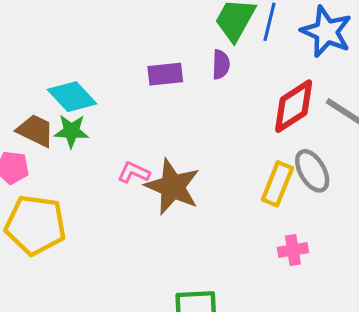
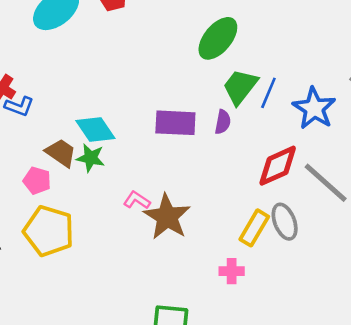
purple rectangle: (165, 74) -> (175, 123), size x1.4
pink cross: (293, 250) -> (232, 271), moved

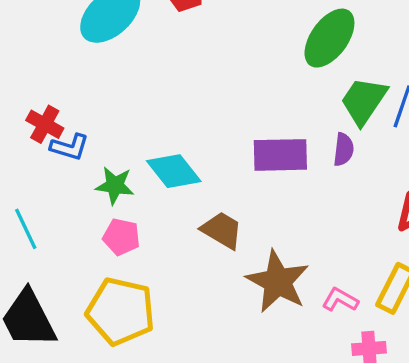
brown trapezoid: (61, 153) -> (222, 230), moved
green star: (91, 158) -> (115, 185), moved
pink pentagon: (37, 181) -> (121, 237), moved
pink L-shape: (137, 200) -> (340, 300), moved

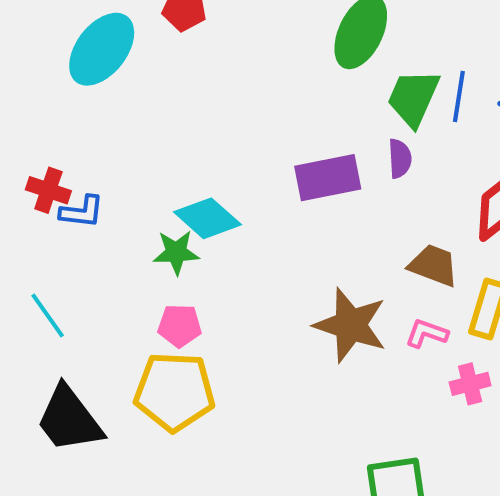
green star: (115, 185) -> (176, 252), moved
brown trapezoid: (222, 230) -> (434, 265), moved
pink pentagon: (121, 237) -> (180, 326), moved

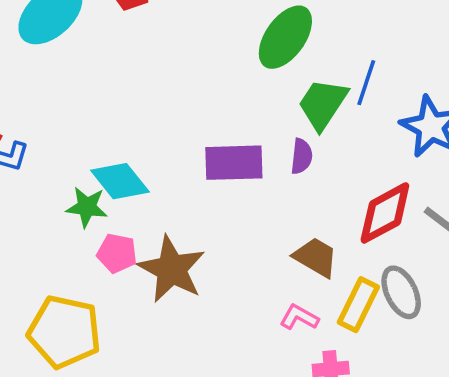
blue line: (459, 97) -> (366, 83), moved
brown star: (350, 325) -> (172, 269), moved
pink pentagon: (180, 326) -> (117, 253), moved

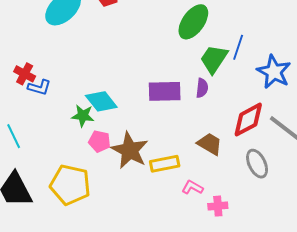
yellow rectangle: (358, 305) -> (165, 164), moved, turned 52
pink L-shape: (299, 317) -> (192, 188), moved

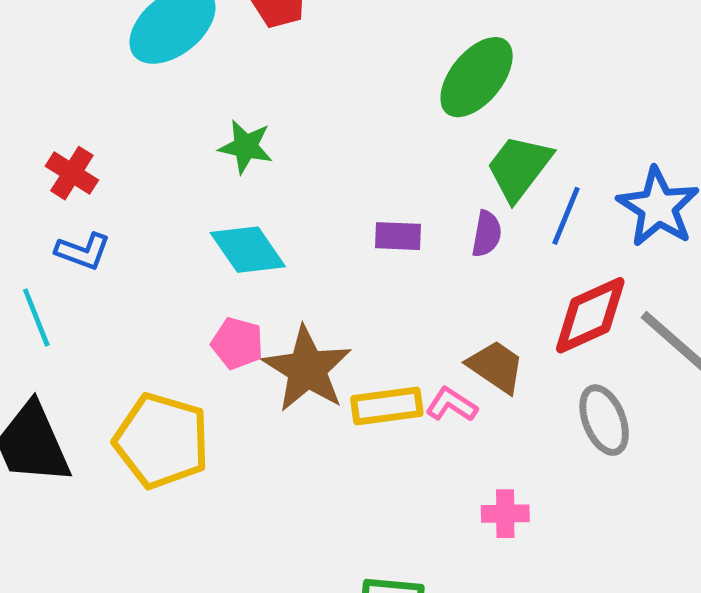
blue line: (238, 47) -> (566, 216), moved
blue L-shape: (39, 87) -> (83, 251), moved
purple rectangle: (165, 91) -> (398, 236), size x0.6
green star: (83, 116) -> (246, 147), moved
pink L-shape: (192, 188) -> (452, 405), moved

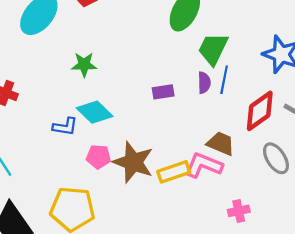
blue line: (566, 216) -> (224, 80), moved
blue L-shape: (83, 251) -> (65, 127), moved
pink L-shape: (452, 405) -> (204, 165), size x1.6

